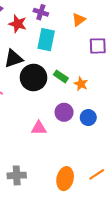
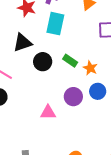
black circle: (33, 78) -> (43, 62), size x0.7
blue circle: (88, 118) -> (98, 91), moved

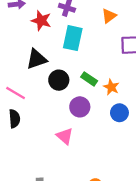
purple circle: (73, 97) -> (80, 107), moved
pink triangle: (48, 112) -> (65, 136), turned 42

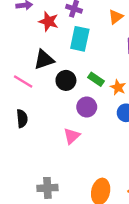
pink line: (16, 93) -> (23, 82), moved
pink triangle: (65, 136) -> (72, 136), turned 36

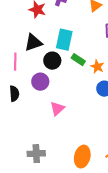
cyan rectangle: (80, 39) -> (64, 40), moved
pink line: (23, 82) -> (15, 62), turned 60
purple circle: (87, 107) -> (40, 82), moved

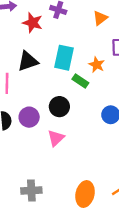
black circle: (52, 61) -> (59, 107), moved
orange star: (97, 67) -> (97, 65), moved
purple circle: (40, 82) -> (29, 117), moved

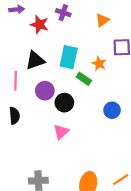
purple circle: (29, 117) -> (45, 91), moved

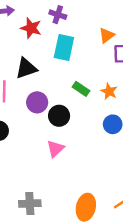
orange triangle: (102, 20) -> (107, 35), moved
cyan rectangle: (69, 57) -> (64, 48), moved
orange star: (99, 64) -> (109, 91), moved

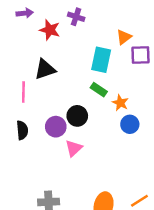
cyan rectangle: (64, 48) -> (101, 60), moved
orange star: (109, 91) -> (120, 103), moved
purple circle: (37, 102) -> (56, 127), moved

